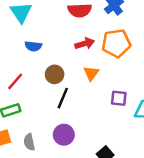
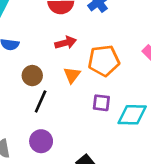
orange pentagon: (116, 43) -> (104, 61), moved

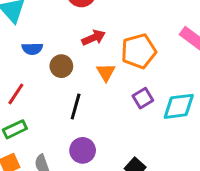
brown circle: (32, 76) -> (61, 66), moved
purple square: (101, 103) -> (143, 98), turned -30

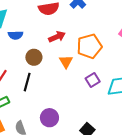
blue semicircle: (32, 49) -> (16, 35), moved
black line: (76, 107) -> (27, 82), moved

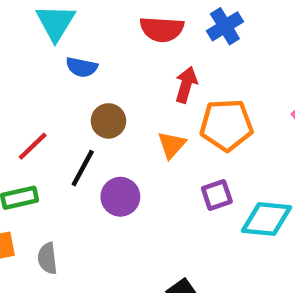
red arrow: (57, 37) -> (186, 85), moved, turned -63
purple circle: (49, 118) -> (120, 197), moved

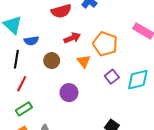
red arrow: (186, 85) -> (72, 38), moved, turned 70
orange pentagon: (226, 125) -> (105, 44), turned -30
black line: (83, 168) -> (16, 59), moved

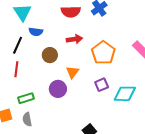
orange triangle: (84, 61) -> (72, 72), moved
red line: (22, 84) -> (16, 69), turned -35
green rectangle: (24, 109) -> (26, 98), moved

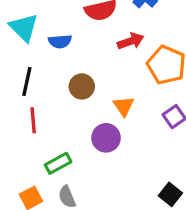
blue semicircle: (36, 32) -> (60, 41), moved
red arrow: (74, 39) -> (131, 41), moved

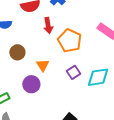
red arrow: (131, 41) -> (48, 25), turned 98

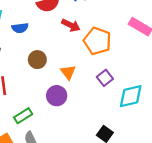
red arrow: (48, 25) -> (71, 25), turned -49
cyan diamond: (98, 77) -> (131, 96), moved

